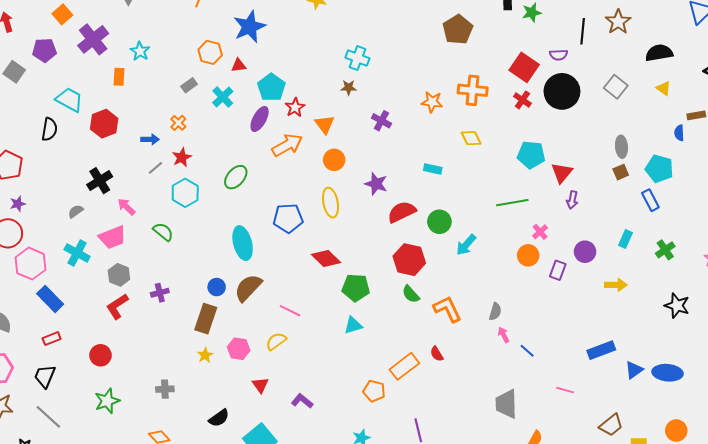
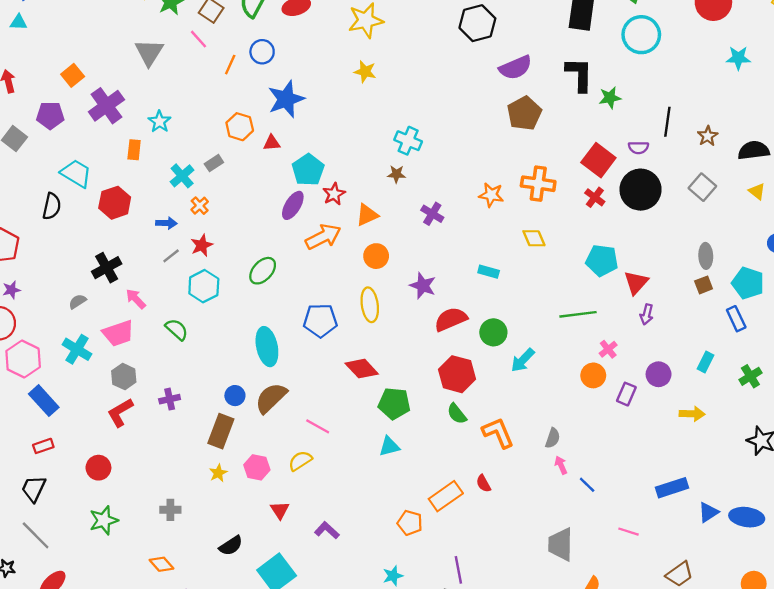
brown star: (618, 22) -> (708, 136), moved, size x0.7
cyan cross: (223, 97) -> (182, 176), moved
orange triangle: (325, 124) -> (367, 215), turned 40

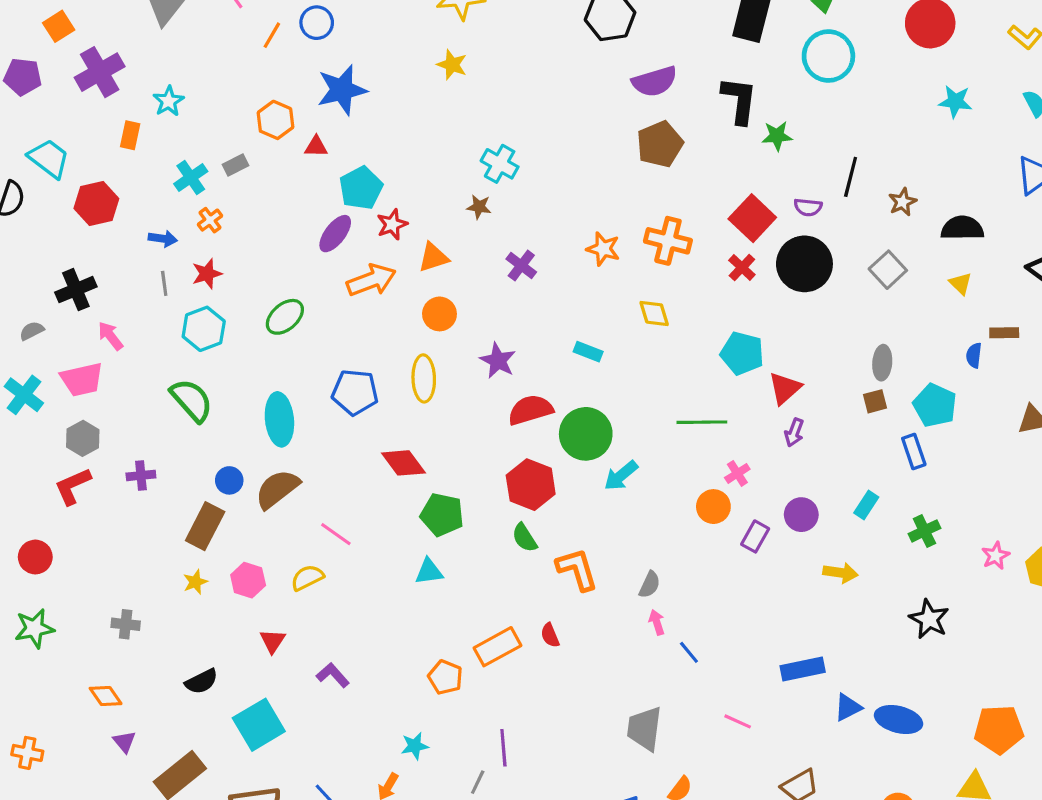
gray line: (171, 256) -> (164, 283), turned -66
green semicircle: (177, 329) -> (192, 400), moved, size x1.4
green circle: (493, 332) -> (586, 434), size x1.4

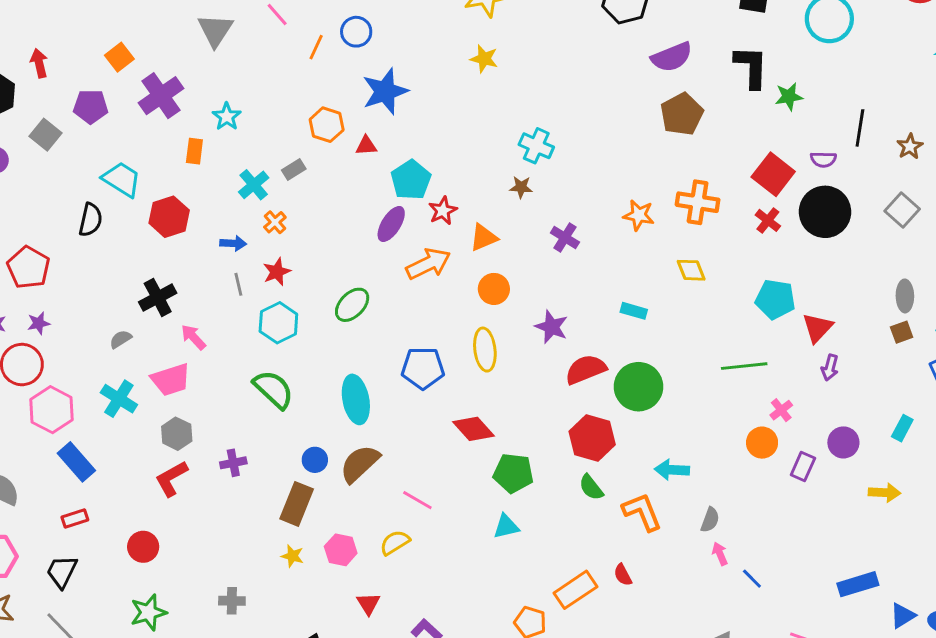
cyan arrow: (621, 476) -> (672, 470), moved, turned 48
yellow star: (195, 582) -> (292, 556), turned -30

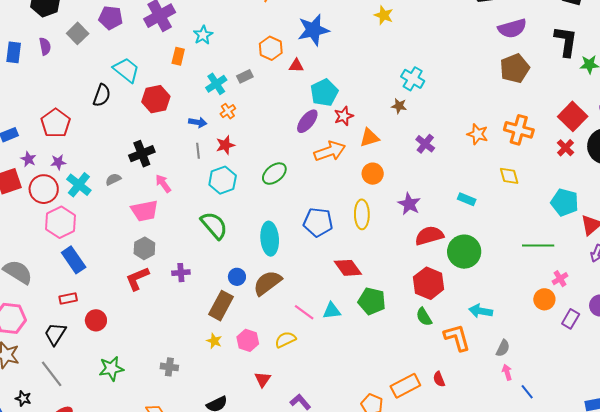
cyan cross: (119, 399) -> (79, 185), moved
cyan triangle: (506, 527) -> (332, 311), moved
red circle: (143, 547) -> (96, 320), moved

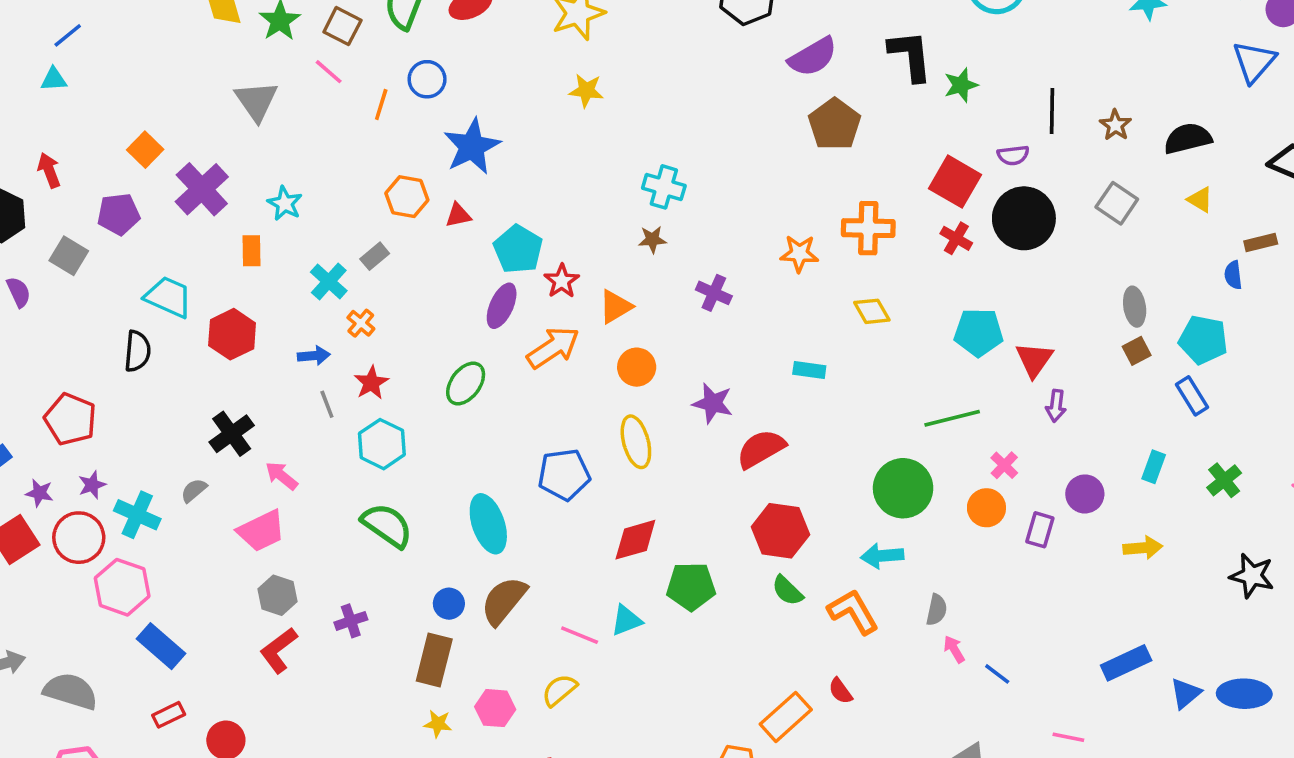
green ellipse: (274, 174) -> (466, 384), moved
green circle: (464, 252) -> (903, 488), moved
red diamond: (348, 268) -> (635, 540), turned -56

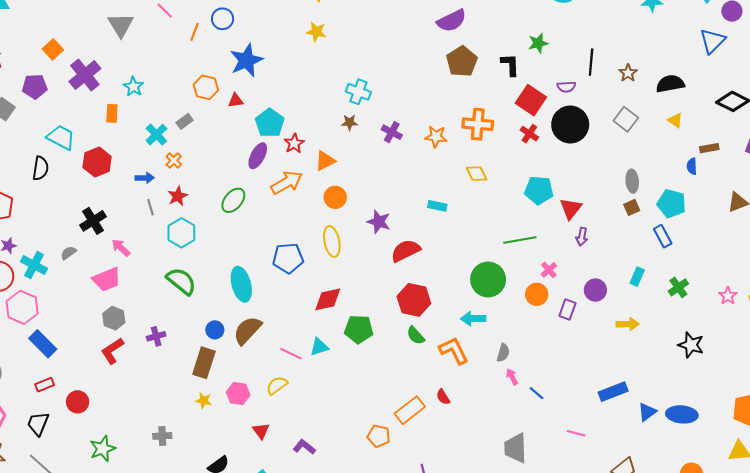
black L-shape: (910, 56) -> (510, 65), moved, size x0.7
purple cross: (714, 293) -> (392, 132), moved

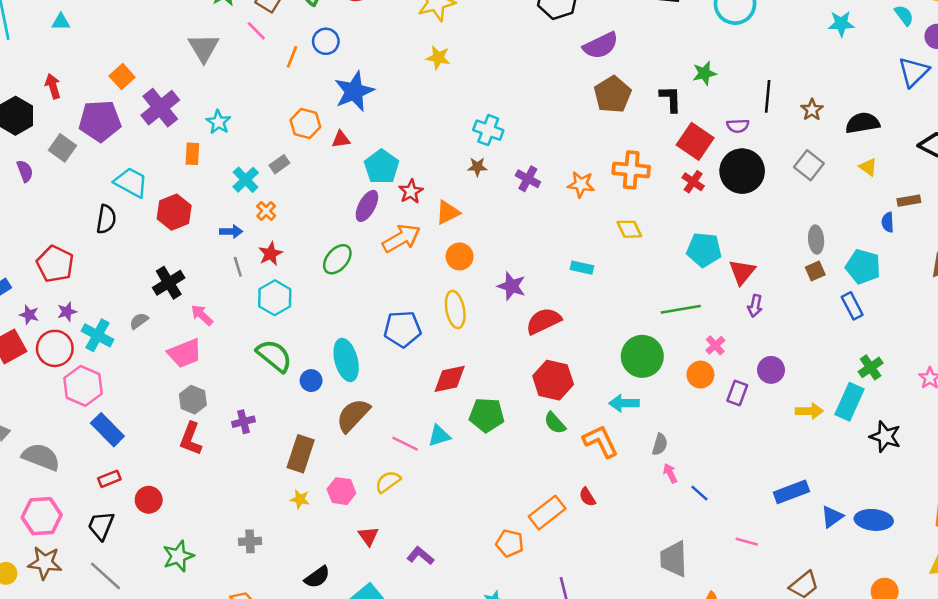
purple pentagon: (35, 86) -> (100, 121), size x1.4
cyan rectangle: (637, 277) -> (850, 402), moved, size x1.6
blue circle: (215, 330) -> (311, 381), moved
red L-shape: (112, 351) -> (191, 439), turned -36

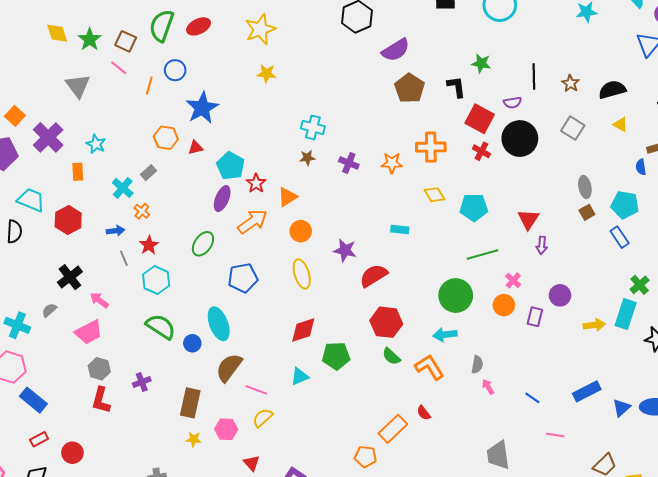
green star: (704, 73) -> (481, 63), turned 30
cyan pentagon: (704, 250) -> (474, 207), moved
blue pentagon: (402, 329) -> (243, 278), moved
pink line: (405, 444) -> (256, 390), moved
blue line: (699, 493) -> (532, 398), moved

